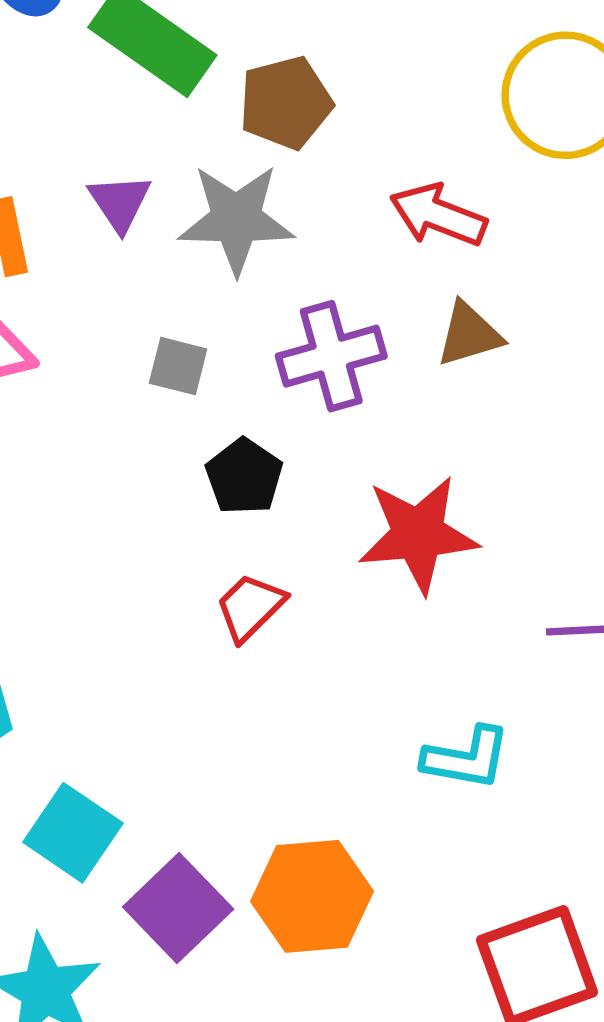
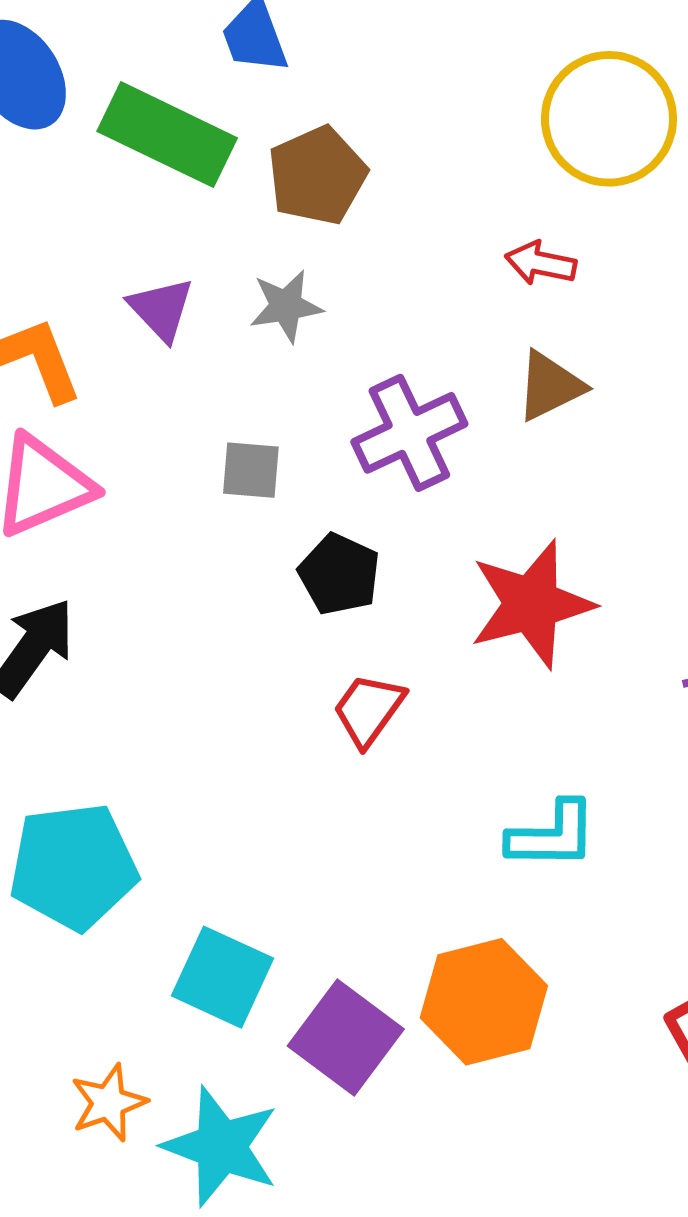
red arrow: (438, 215) -> (541, 263), moved, size x0.7
gray star: (236, 219) -> (286, 306), size x0.6
cyan L-shape: (466, 758) -> (552, 835), moved

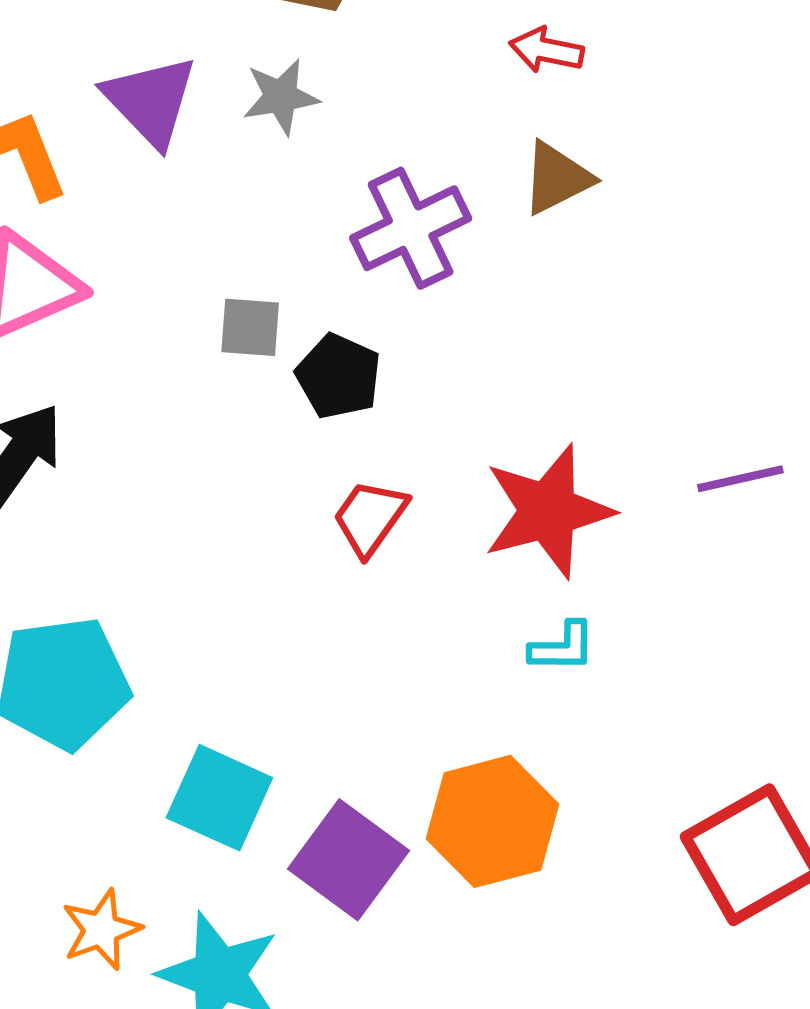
purple triangle: (161, 309) -> (151, 101), size x1.4
gray square: (251, 470) -> (250, 327), moved
red star: (532, 604) -> (548, 511), moved
cyan L-shape: (552, 835) -> (562, 647), size x0.7

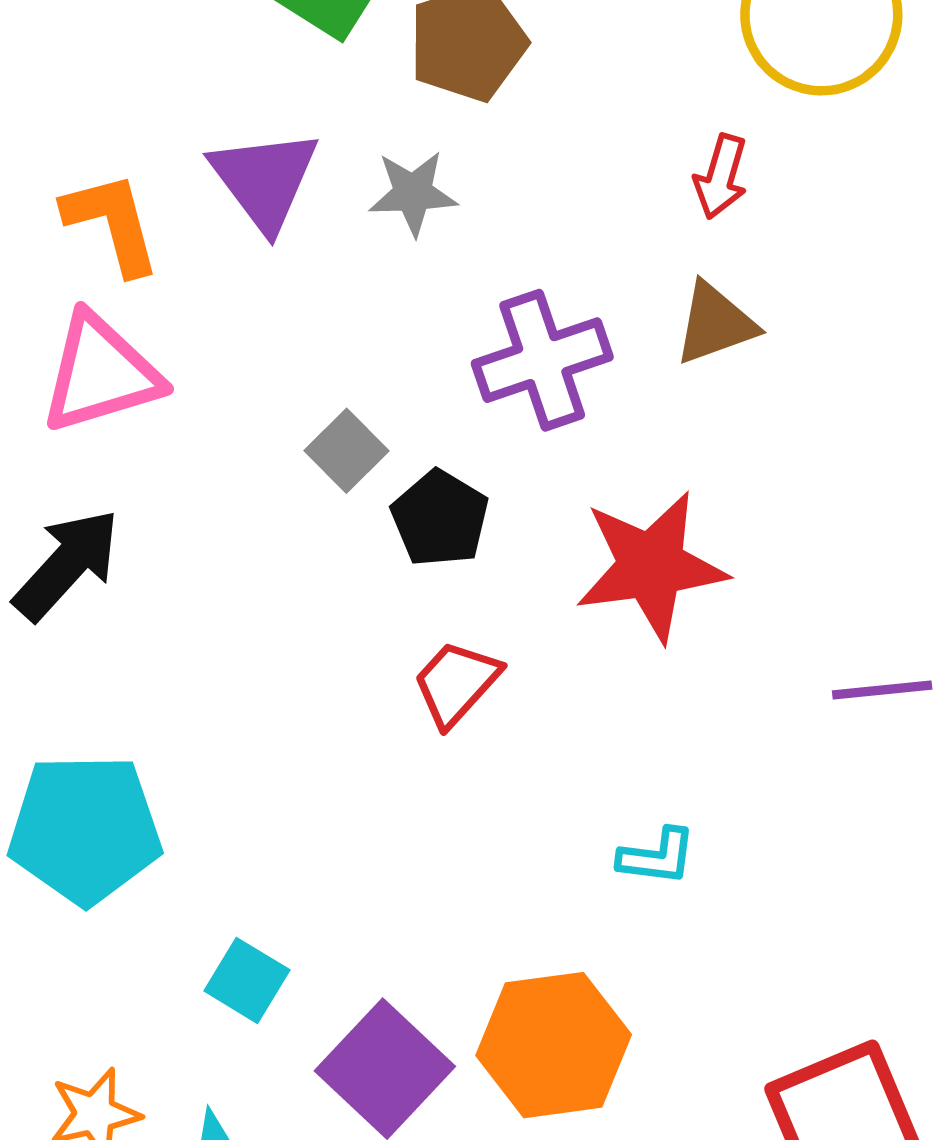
red arrow: (546, 50) -> (721, 177), turned -92
gray square: (250, 327) -> (346, 451), turned 34
red star: (548, 511) -> (651, 566), moved
cyan square: (219, 798) -> (247, 980), size x0.7

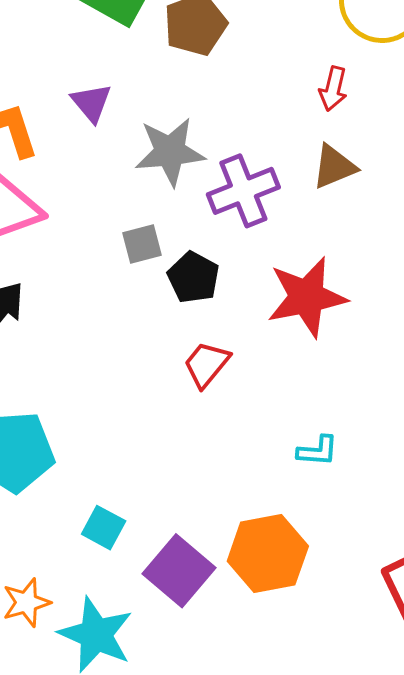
purple triangle: (264, 180) -> (91, 103), size x0.7
gray star: (413, 193) -> (170, 152), moved, size x1.5
gray square: (346, 451) -> (142, 244), turned 33

